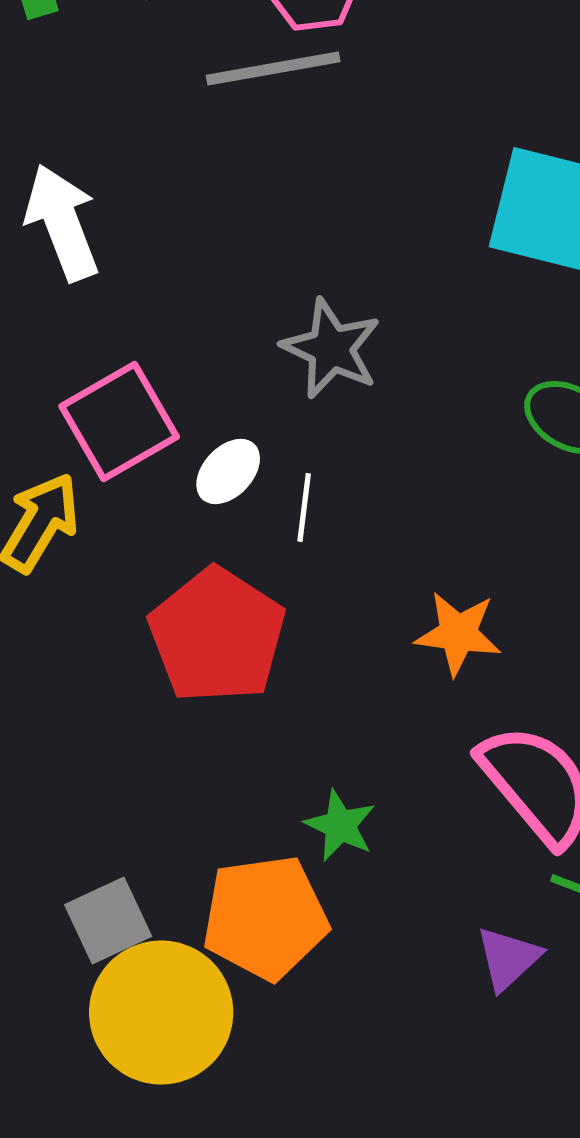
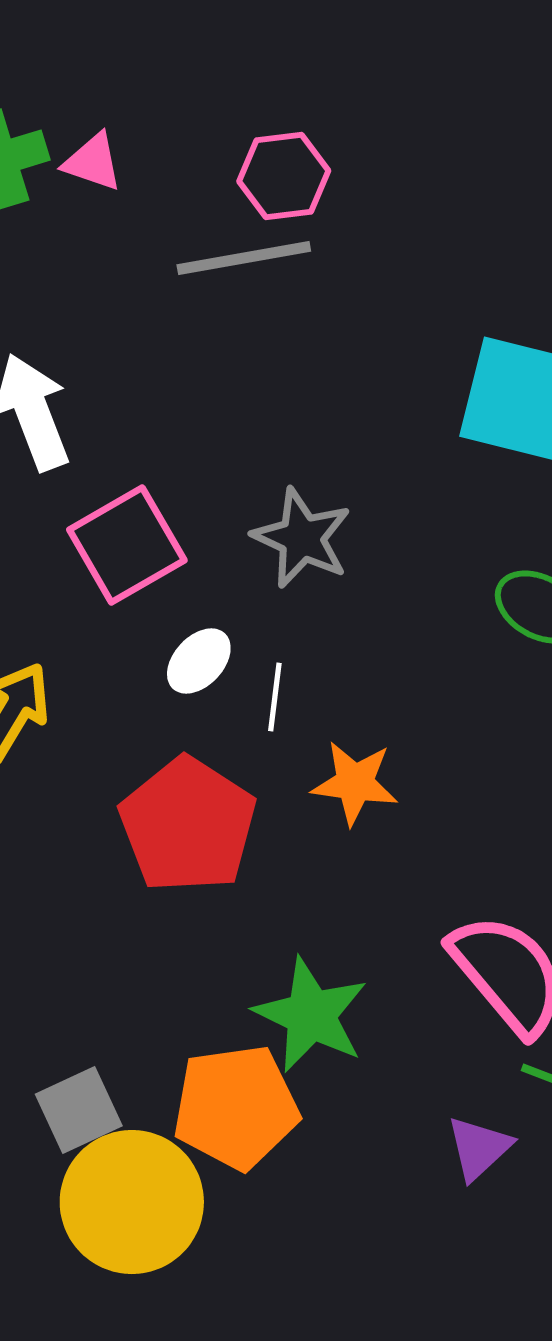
pink square: (119, 421) -> (127, 545), moved
orange star: (458, 633) -> (355, 783), moved
green star: (340, 825) -> (311, 1015), size x1.6

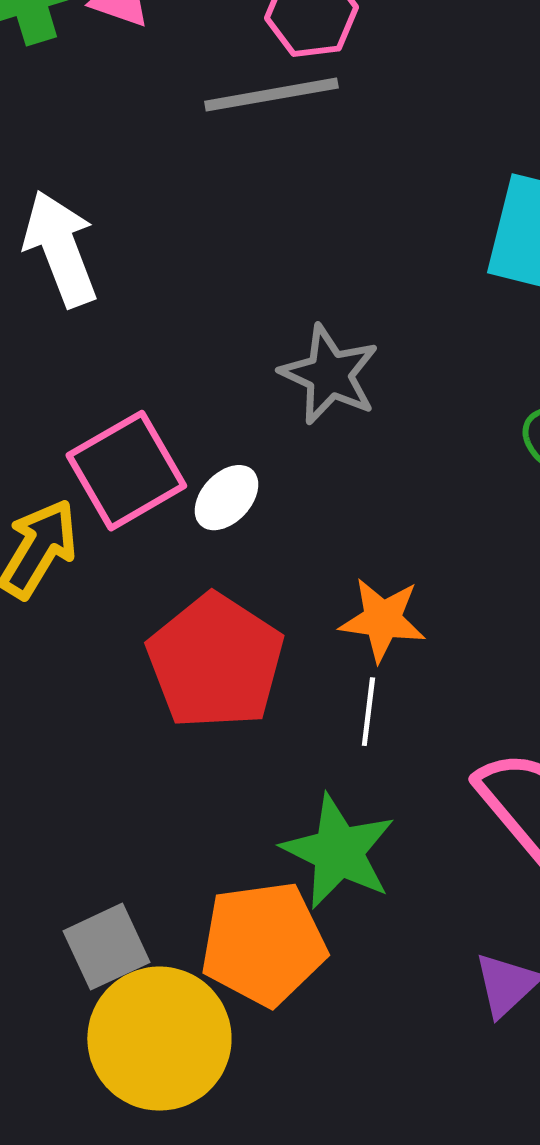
pink square: (127, 545) -> (126, 471), moved
white line: (275, 697) -> (368, 712), moved

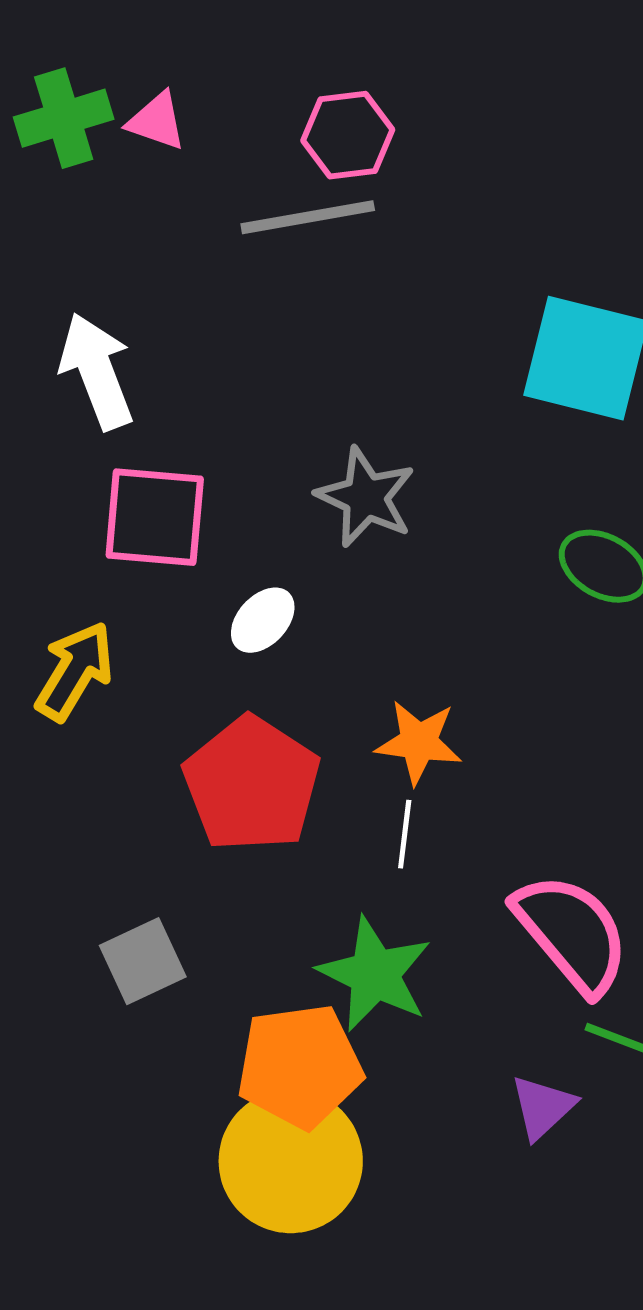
pink square: (126, 471) -> (155, 517), moved, turned 35
gray square: (106, 947) -> (143, 961), moved
yellow circle: (159, 1039) -> (291, 1161), moved

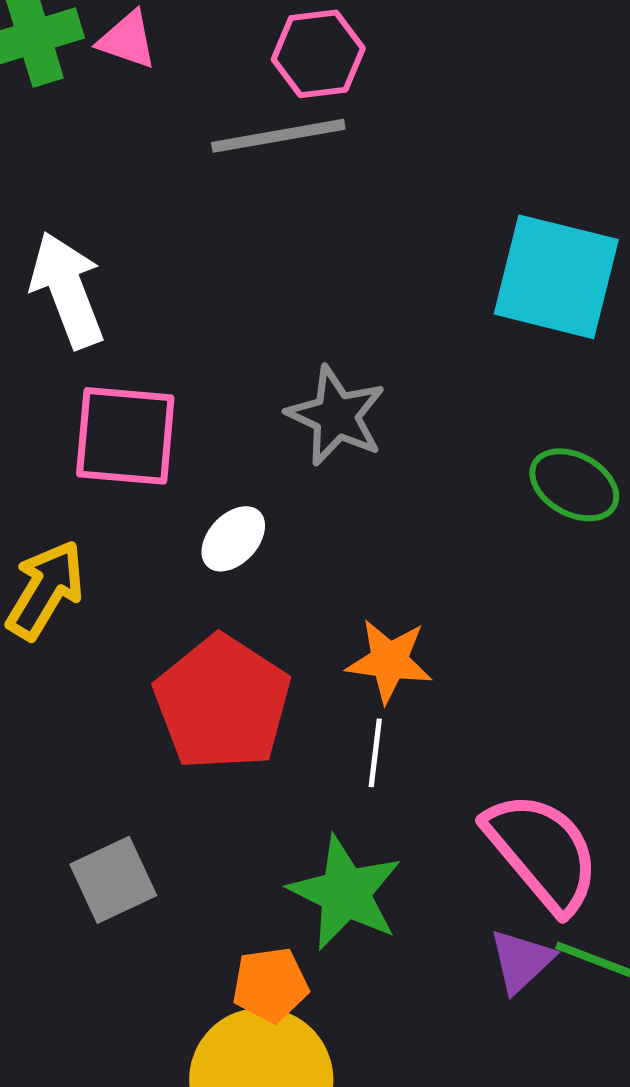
orange pentagon: (300, 1066) -> (270, 985), size x0.6
purple triangle: (543, 1107) -> (521, 961), moved

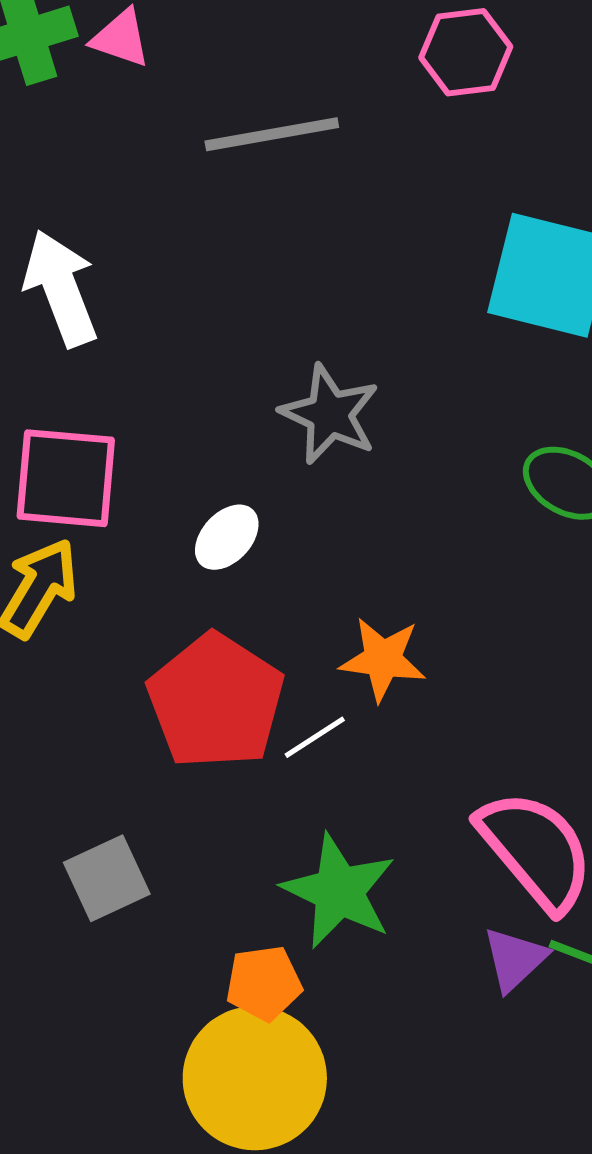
pink hexagon: (318, 54) -> (466, 52), moved
pink square: (125, 436) -> (66, 478), moved
white line: (375, 753) -> (315, 737), moved, turned 50

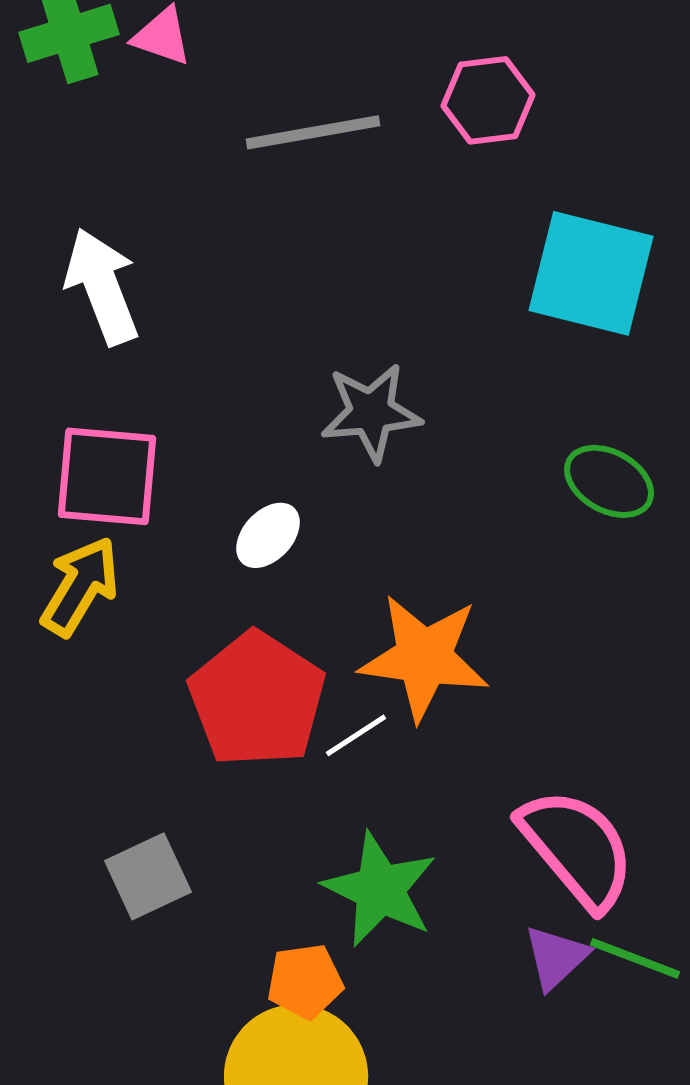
pink hexagon: (466, 52) -> (488, 100), moved
gray star: (330, 414) -> (371, 412), turned -30
orange star: (383, 659) -> (424, 657), size x1.5

